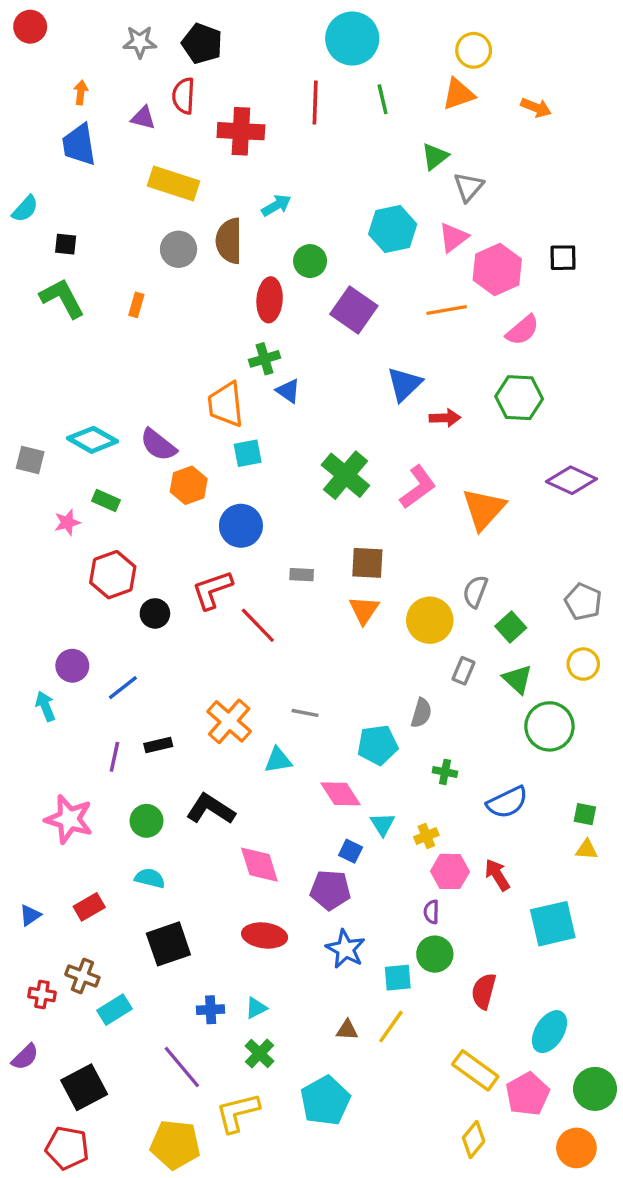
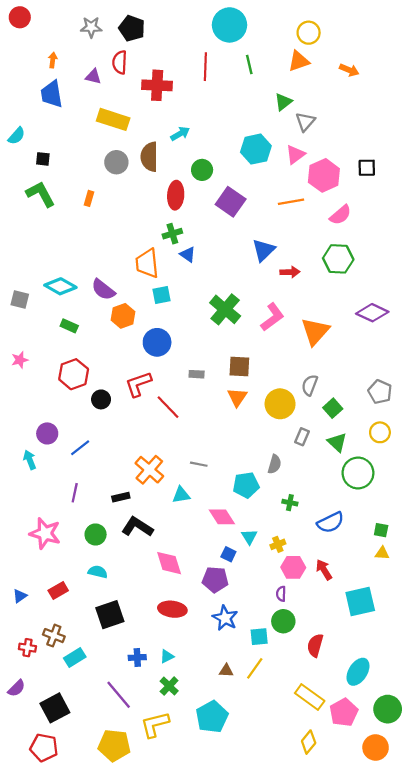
pink star: (67, 522) -> (20, 360), moved
black rectangle: (158, 745) -> (121, 497), moved

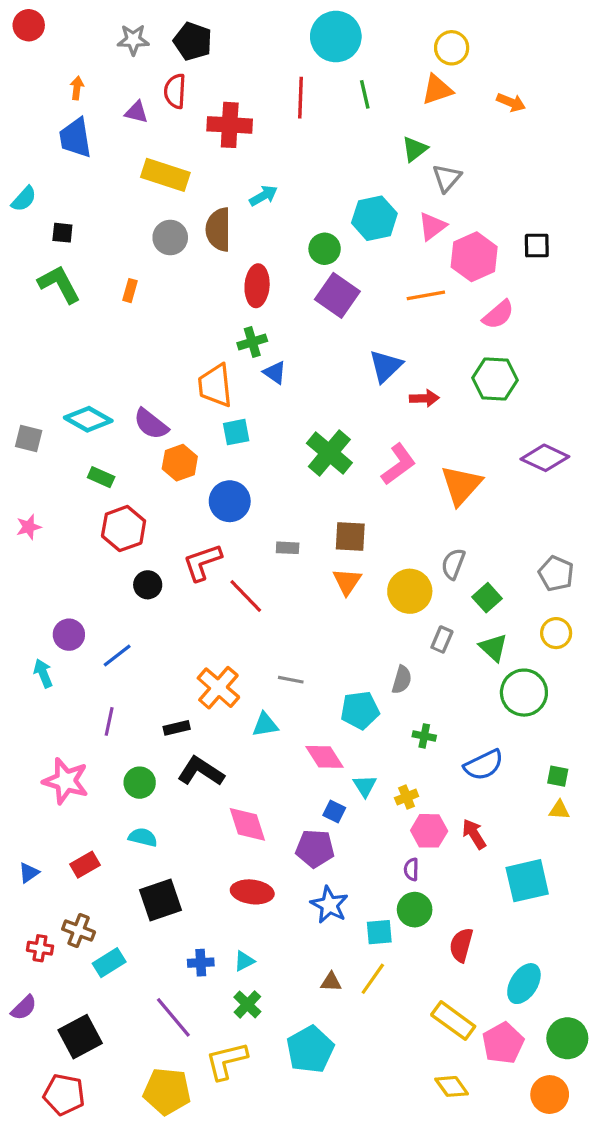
green circle: (202, 170) -> (325, 249), moved
red hexagon: (74, 374) -> (124, 529), moved
yellow diamond: (309, 742) -> (452, 1086), turned -75

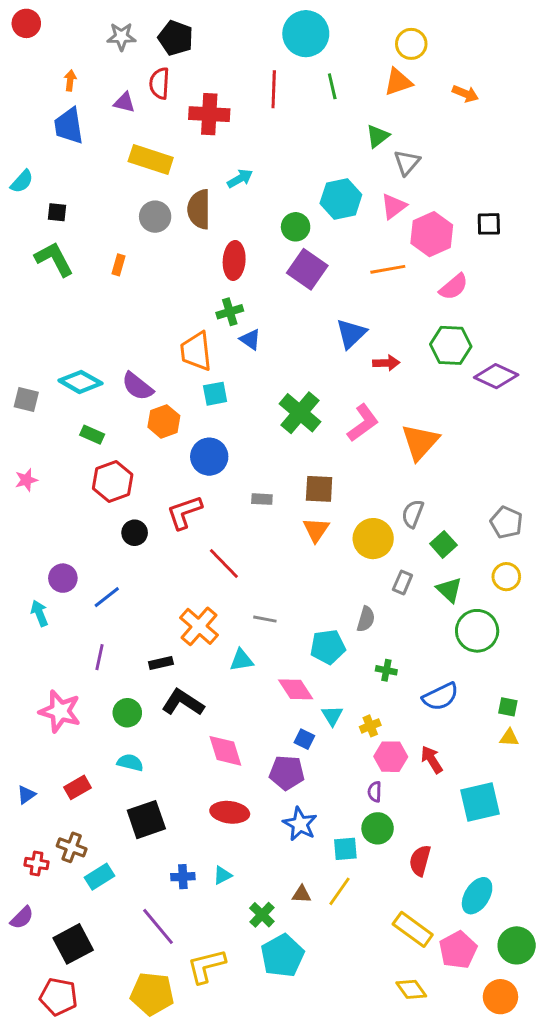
purple diamond: (545, 458) -> (496, 376), moved
red line: (246, 596) -> (224, 563), moved
green cross: (247, 1004) -> (262, 915), moved

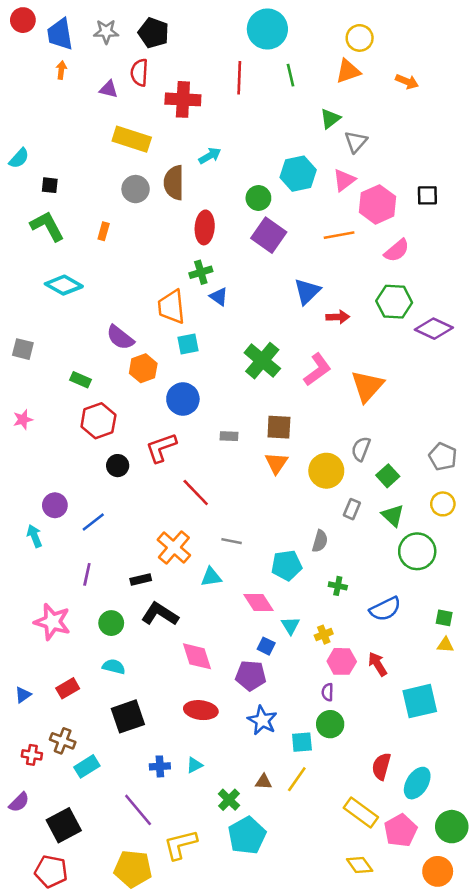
blue trapezoid: (69, 126) -> (60, 34), moved
cyan diamond: (80, 382) -> (64, 285), moved
red semicircle: (420, 861) -> (381, 766), moved

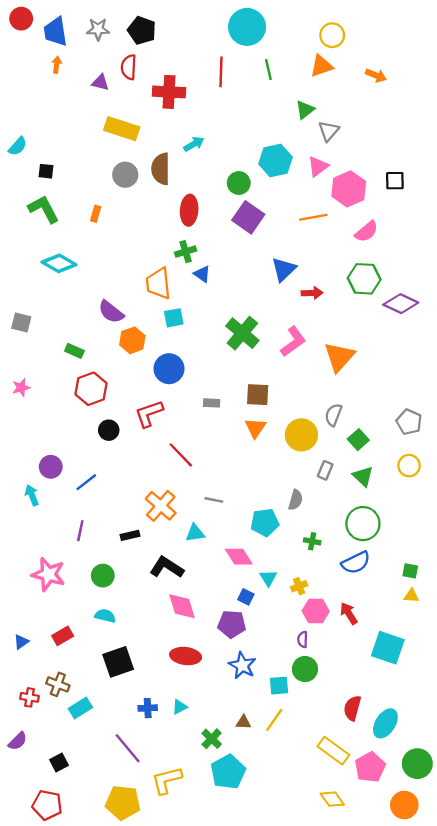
green circle: (417, 551) -> (363, 524), moved
black L-shape: (160, 614) -> (167, 567), moved
cyan square: (420, 701) -> (388, 648), turned 32
black square: (64, 825) -> (59, 762), size x0.6

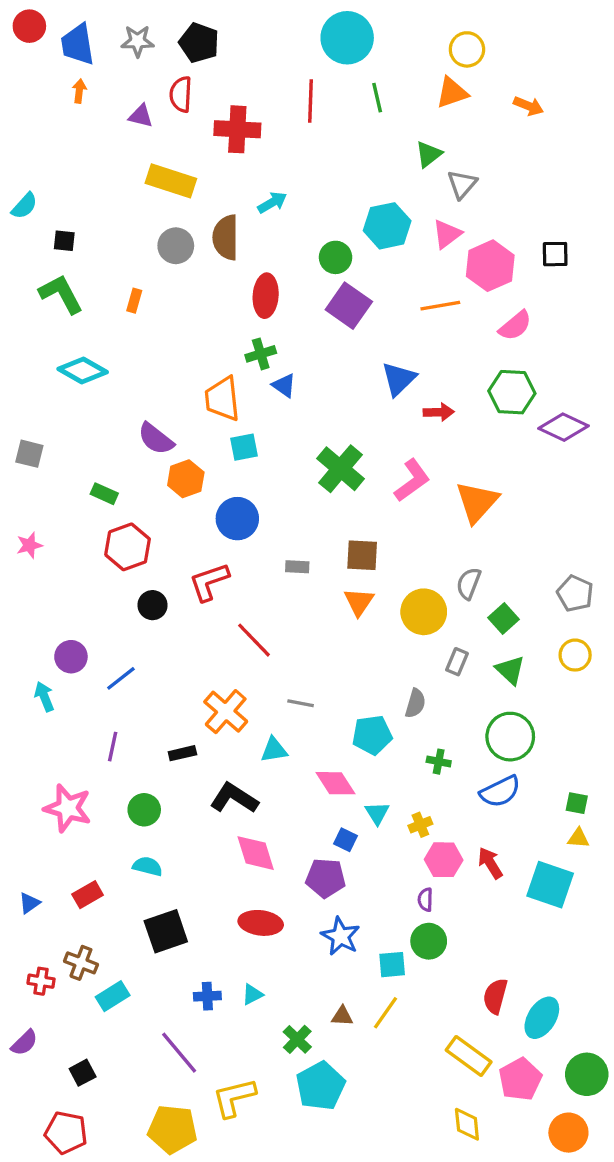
cyan square: (388, 648) -> (550, 885), moved
yellow diamond: (332, 799) -> (467, 1124), turned 30

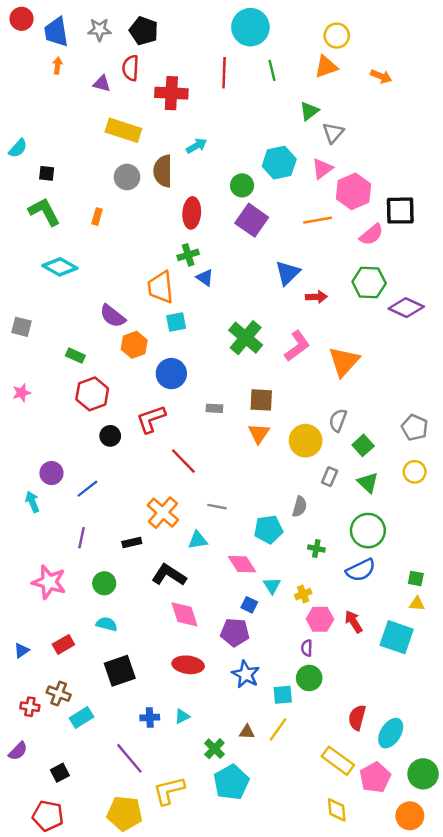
black square: (555, 254) -> (400, 211), moved, size x1.5

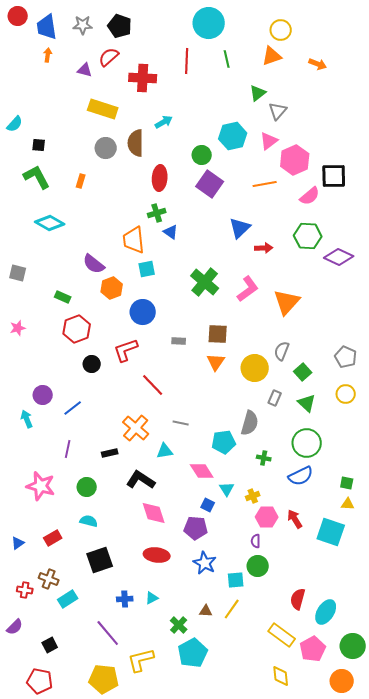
red semicircle: (131, 68) -> (109, 57), turned 45
gray semicircle: (300, 507) -> (250, 423), size x1.4

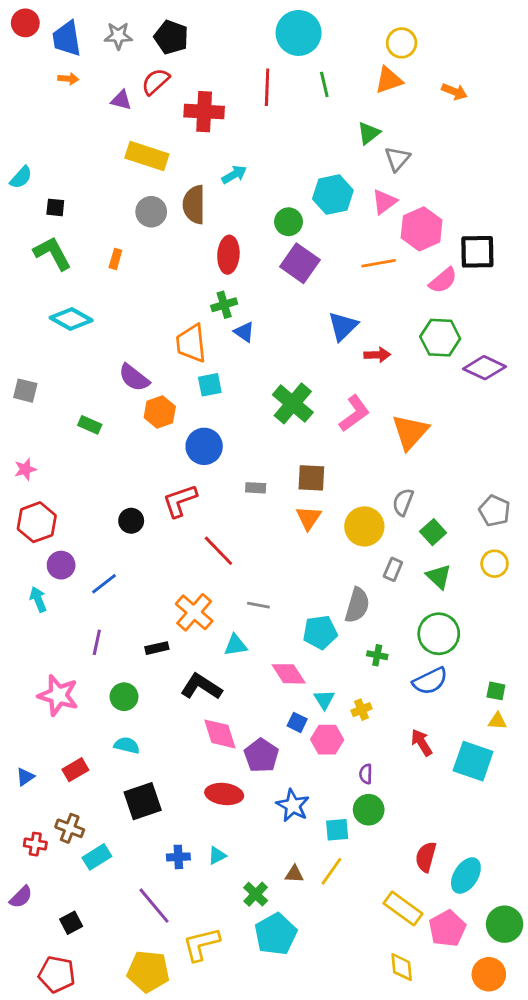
orange arrow: (48, 55) -> (68, 79), turned 88
red hexagon: (77, 329) -> (37, 522), moved
pink hexagon: (267, 517) -> (327, 740), moved
purple pentagon: (196, 528) -> (261, 755), moved, turned 30

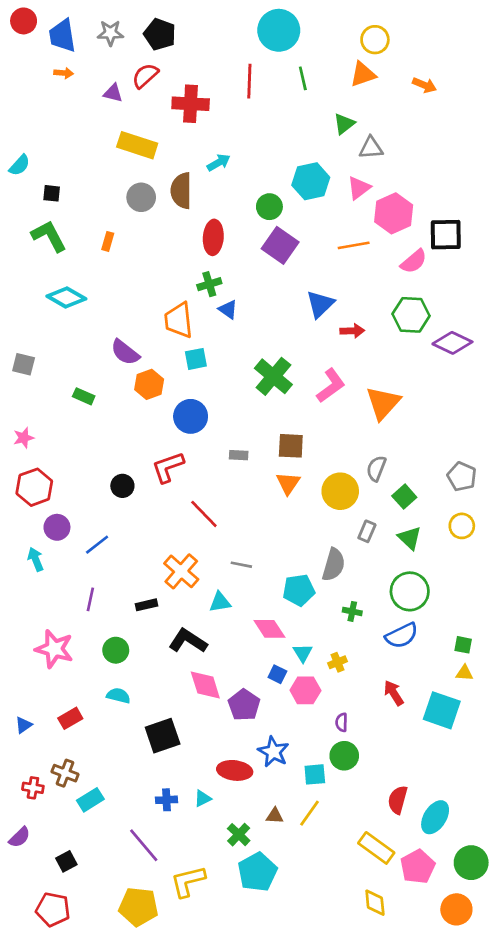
gray triangle: (397, 159) -> (371, 148), turned 45
red ellipse: (224, 794) -> (235, 770), moved
black square: (143, 801) -> (163, 736), moved

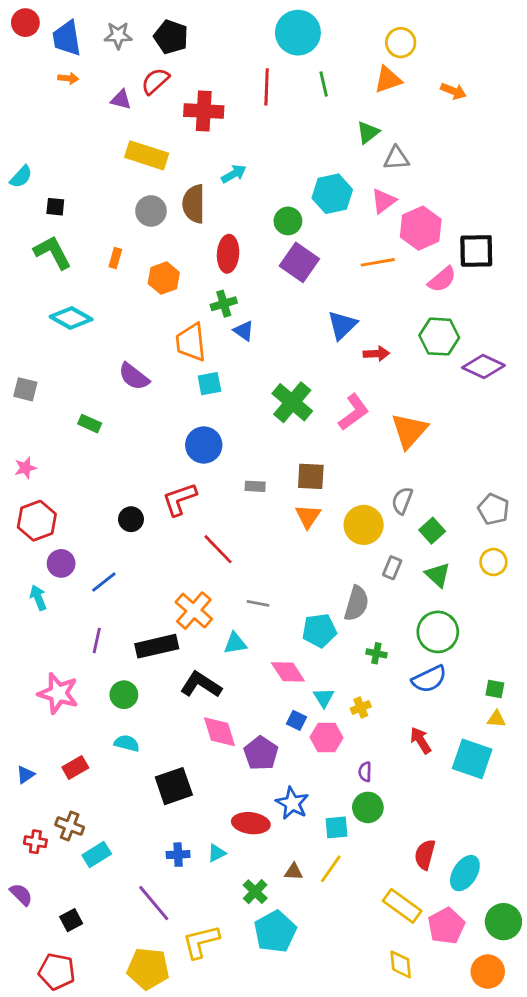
orange hexagon: (149, 384) -> (164, 278), moved
black rectangle: (146, 605) -> (157, 646), size x1.8
purple semicircle: (20, 837) -> (21, 894), turned -90

